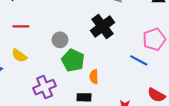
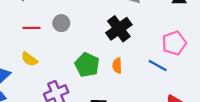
gray circle: (60, 40) -> (61, 23), moved
orange semicircle: (94, 77) -> (117, 66), moved

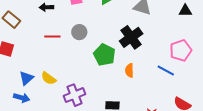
yellow semicircle: (29, 59) -> (49, 78), moved
green pentagon: (87, 65) -> (104, 55), moved

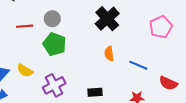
green pentagon: (104, 55) -> (55, 44), moved
blue line: (166, 71) -> (138, 65), moved

